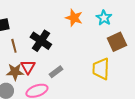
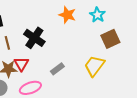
yellow trapezoid: (101, 69) -> (94, 66), turned 35
gray rectangle: (56, 72) -> (57, 69), moved

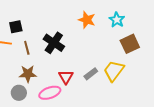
red triangle: (21, 64) -> (66, 77), moved
gray rectangle: (57, 69) -> (91, 74), moved

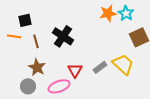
orange star: (87, 20) -> (108, 13), moved, turned -30
yellow trapezoid: (114, 71) -> (123, 64), turned 95
brown star: (28, 74) -> (37, 67), turned 30

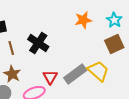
cyan star: (126, 13) -> (114, 20), moved
gray rectangle: (100, 67) -> (75, 74), size x1.6

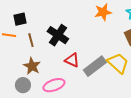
red triangle: (50, 77) -> (72, 60), moved, turned -35

